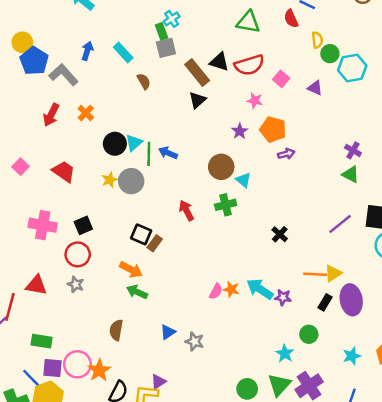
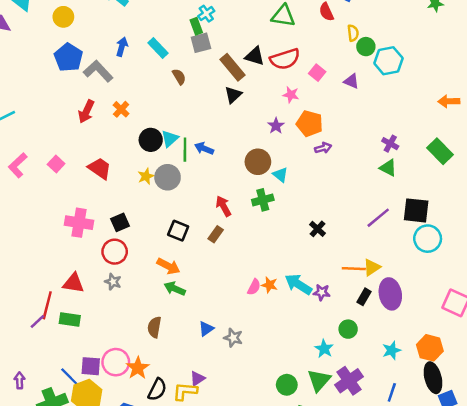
yellow circle: (22, 42) -> (63, 17), moved
brown rectangle: (155, 243) -> (216, 234), moved
green rectangle: (42, 341) -> (70, 319), moved

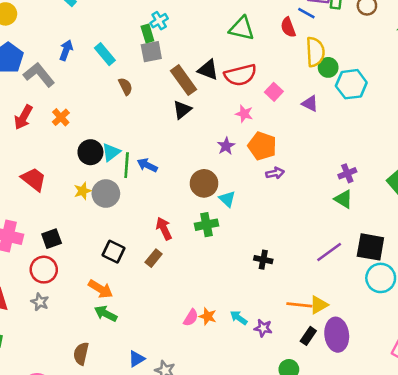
yellow semicircle: (353, 33) -> (315, 52), size x1.6
purple cross: (390, 144) -> (347, 173), turned 35
black cross: (318, 229) -> (263, 260), turned -35
cyan arrow: (298, 284) -> (239, 318), size x0.6

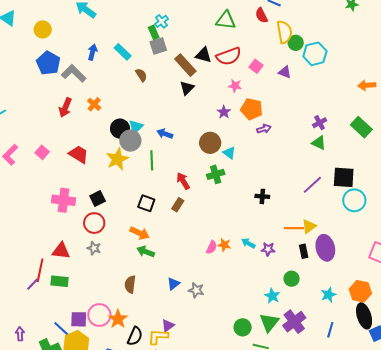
green line: (127, 165) -> (152, 160), moved
yellow star: (83, 191) -> (117, 159), size x1.6
gray circle: (106, 194) -> (130, 141), moved
black rectangle: (308, 336) -> (304, 251), turned -40

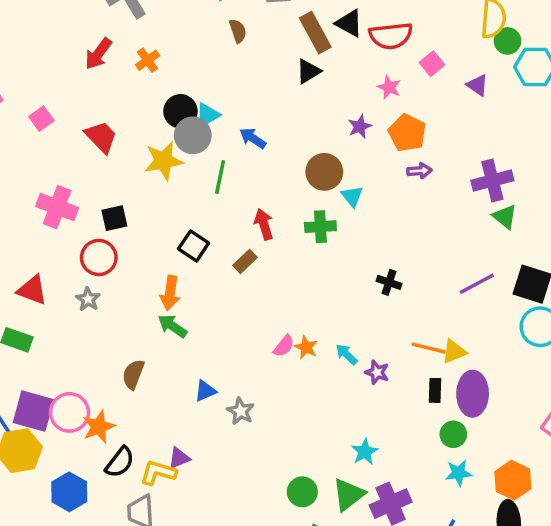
purple cross: (320, 123) -> (492, 180), moved, size x1.6
orange arrow: (140, 233) -> (170, 293), turned 60
green circle: (292, 279) -> (453, 434), moved
purple square: (79, 319) -> (33, 411), size x1.4

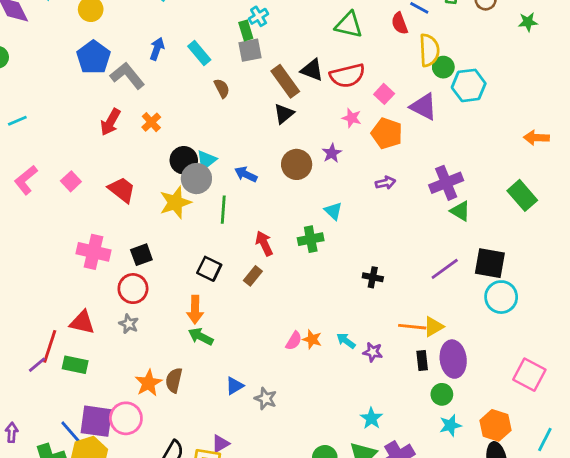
purple triangle: (477, 85) -> (424, 107), size x1.5
orange pentagon: (407, 133) -> (387, 133), moved
brown circle: (324, 172) -> (297, 164), moved
orange star: (99, 427) -> (148, 383), moved

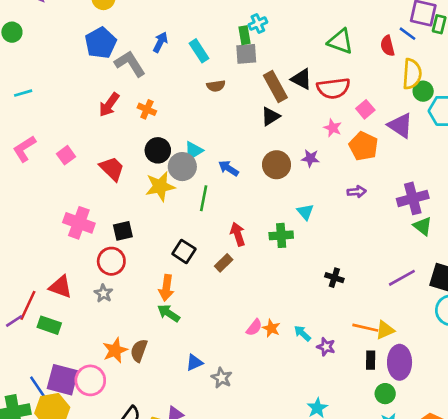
brown semicircle: (222, 88) -> (216, 86), turned 102
orange cross: (151, 122) -> (147, 109), turned -30
purple star: (332, 153) -> (310, 158), turned 30
black circle: (184, 160) -> (158, 150), moved

